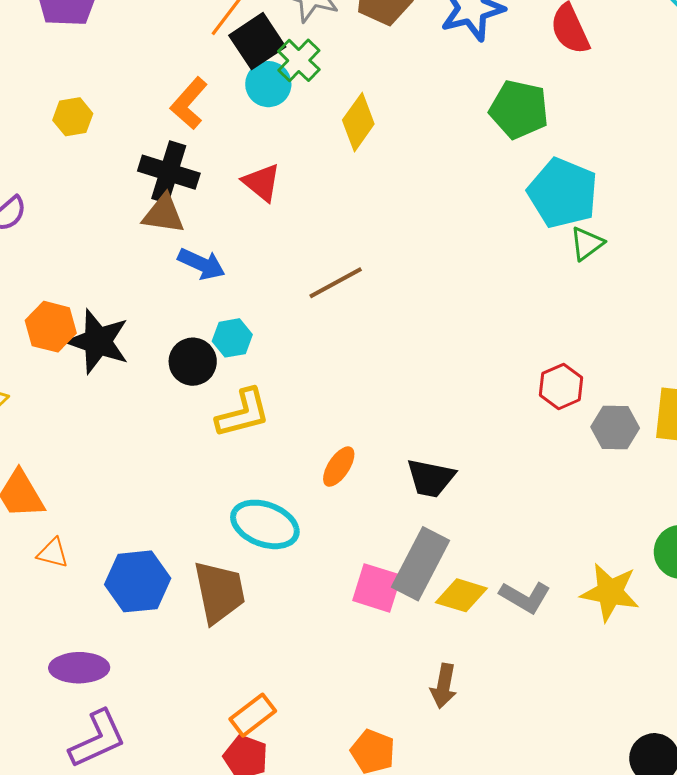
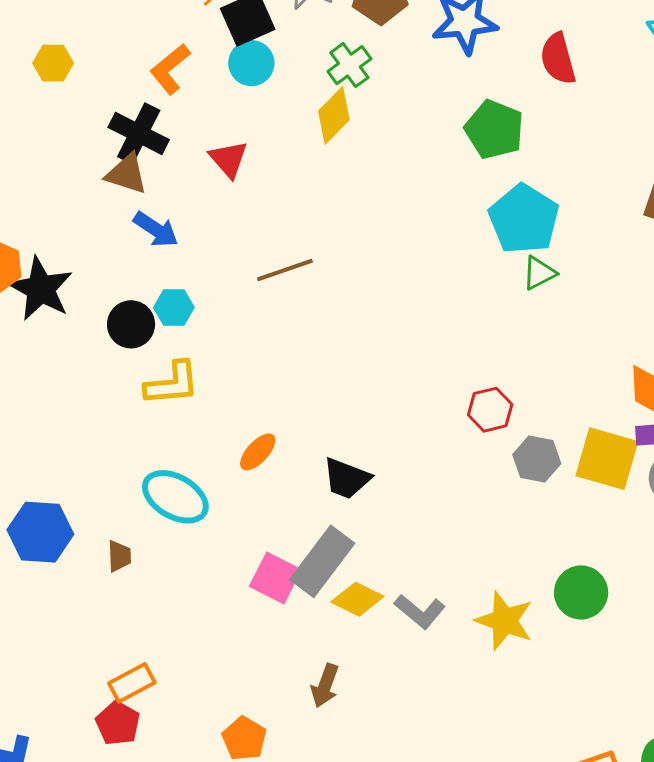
green cross: (299, 60) -> (349, 65), moved
brown trapezoid: (219, 592) -> (119, 556), size x0.5

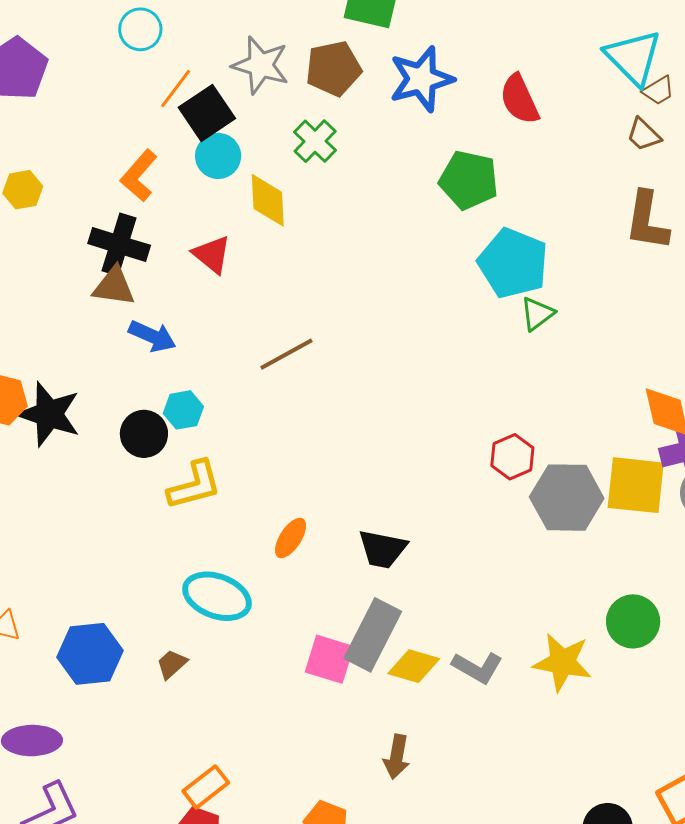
yellow diamond: (334, 115) -> (268, 200), moved, turned -38
gray hexagon: (537, 459) -> (567, 498), size x1.5
brown trapezoid: (119, 556) -> (172, 664), turned -120

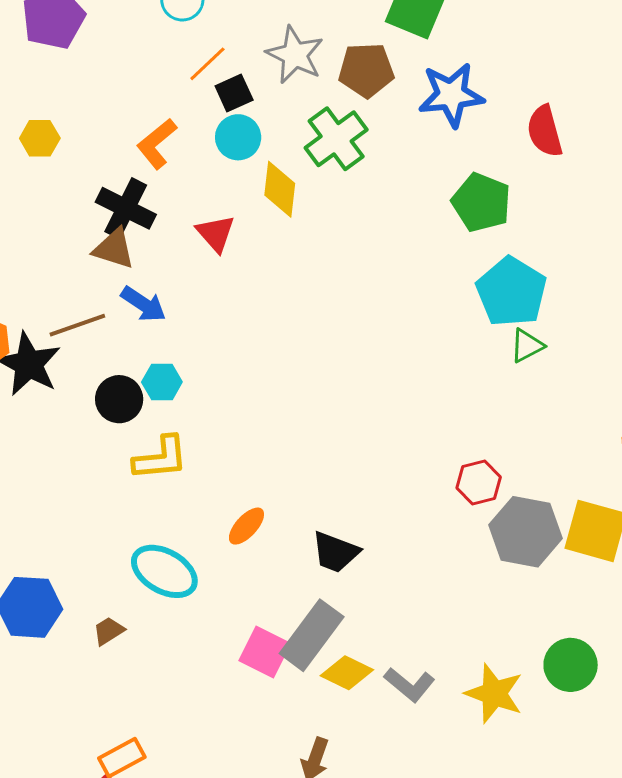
black square: (207, 113) -> (234, 93), size x0.7
green cross: (315, 141) -> (336, 139), size x1.4
brown line: (286, 354) -> (77, 325), moved

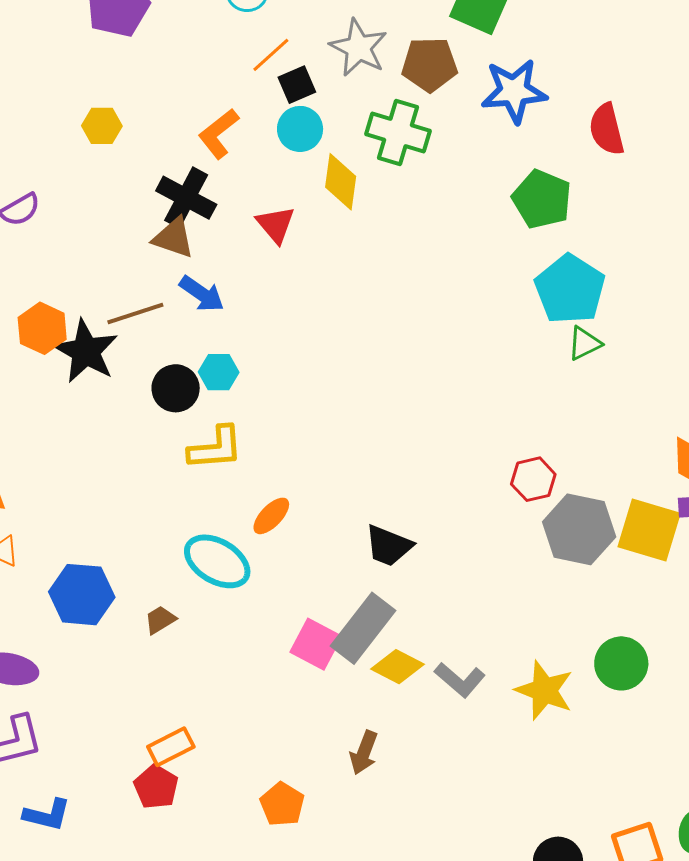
green cross: (336, 139) -> (398, 132), turned -38
orange ellipse: (246, 526) -> (271, 516), moved

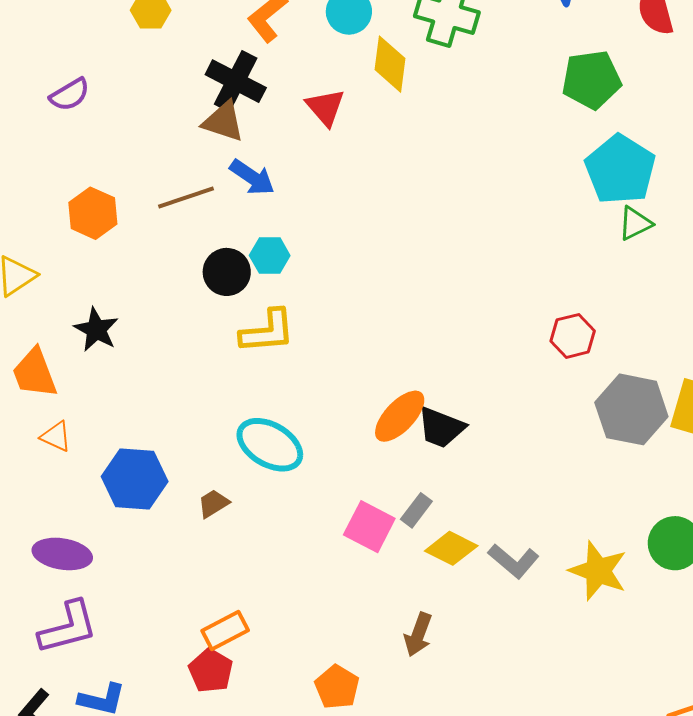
green pentagon: (542, 199) -> (591, 80), turned -30
black star: (86, 351) -> (96, 330), moved, size x0.7
red hexagon: (533, 479) -> (573, 336), moved
orange ellipse: (271, 516) -> (400, 416), moved, size x1.4
gray rectangle: (363, 628) -> (416, 510), size x0.5

